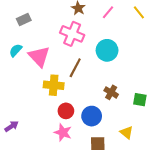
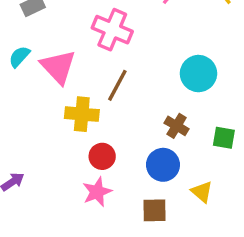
cyan circle: (107, 50) -> (198, 74), moved
blue circle: (92, 116) -> (163, 165), moved
pink star: (63, 132) -> (97, 192), turned 30

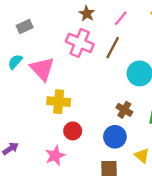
brown line: (117, 85) -> (113, 48), moved
pink star: (97, 192) -> (55, 156), moved

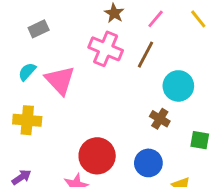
yellow cross: (59, 102) -> (27, 120), moved
brown cross: (124, 110) -> (160, 119), moved
red circle: (73, 131) -> (97, 156), size x1.6

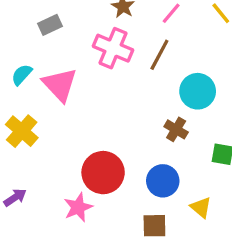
gray rectangle: (39, 29) -> (50, 25), moved
yellow cross: (27, 120) -> (22, 131), turned 36

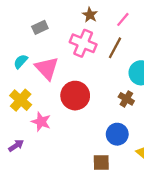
red circle: (103, 173) -> (75, 96), moved
pink star: (78, 207) -> (41, 122), moved, turned -30
brown square: (154, 226) -> (101, 163), moved

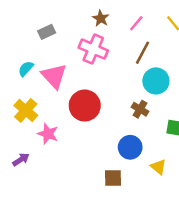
brown line: (115, 48) -> (142, 53), moved

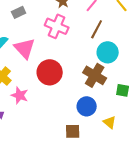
brown cross: (140, 109) -> (95, 75), size x1.6

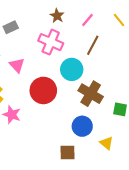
pink triangle: (25, 48) -> (17, 65), size x0.7
cyan circle: (108, 52) -> (72, 69), moved

